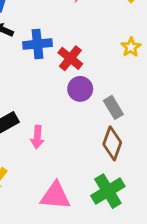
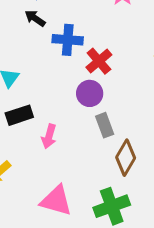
purple circle: (80, 89) -> (90, 93), moved
gray rectangle: (113, 107) -> (105, 125), moved

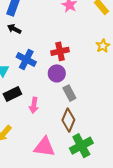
blue cross: (68, 40) -> (26, 60), moved, turned 30
red cross: (99, 61) -> (60, 51), turned 36
brown diamond: (126, 158) -> (68, 120), moved

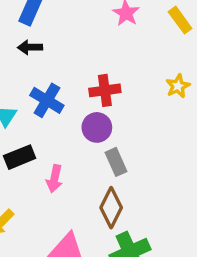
black arrow: (14, 29) -> (30, 47), turned -32

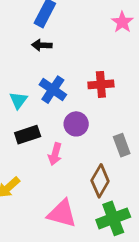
purple circle: (97, 127) -> (76, 124), moved
gray rectangle: (116, 162) -> (122, 145), moved

